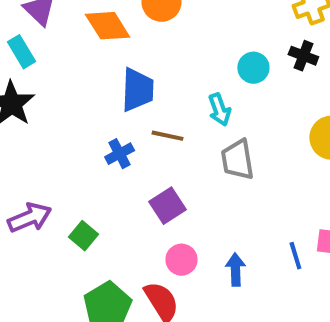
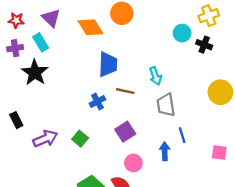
cyan circle: (253, 68) -> (182, 33), moved
green square: (84, 236) -> (80, 139), moved
blue line: (295, 256) -> (182, 135), moved
blue arrow: (235, 270) -> (165, 151), moved

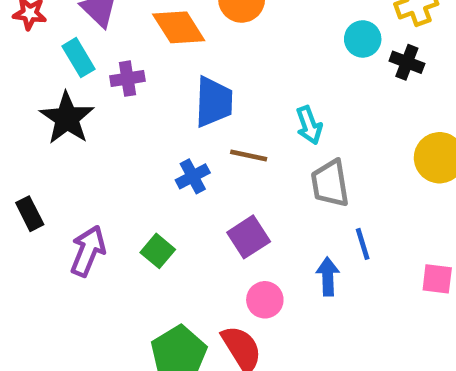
purple cross: (15, 48) -> (127, 79), moved
purple arrow: (45, 139) -> (88, 251), turned -45

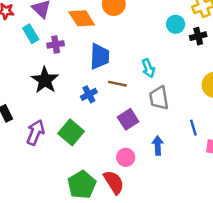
black cross: (407, 62) -> (198, 36), turned -35
black star: (67, 118) -> (45, 80), moved
purple square: (249, 237) -> (128, 119), moved
blue line: (363, 244) -> (193, 128), moved
green square: (158, 251) -> (71, 132), size x1.5

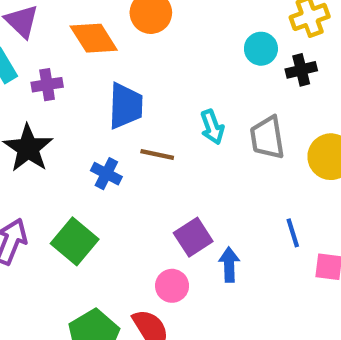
blue cross: (89, 94) -> (106, 174), turned -35
gray trapezoid: (159, 98) -> (267, 138), moved
purple square: (128, 119) -> (193, 237), moved

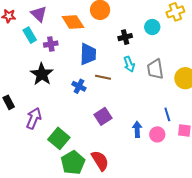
black cross: (301, 70) -> (125, 37), moved
purple square: (193, 237) -> (103, 116), moved
green square: (75, 241) -> (59, 138), moved
pink circle: (172, 286) -> (157, 134), moved

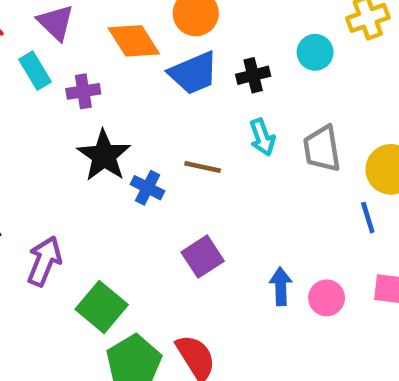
blue trapezoid: (88, 54) -> (193, 73), moved, turned 65
black star: (42, 74) -> (104, 156), moved
blue line: (167, 114) -> (368, 218), moved

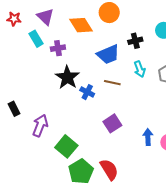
blue trapezoid: (193, 73) -> (108, 54), moved

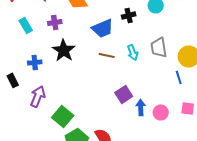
cyan rectangle: (36, 39) -> (26, 25), moved
cyan arrow: (140, 69) -> (133, 52), moved
blue cross: (87, 92) -> (35, 62), moved, turned -32
purple square: (112, 123) -> (124, 94), moved

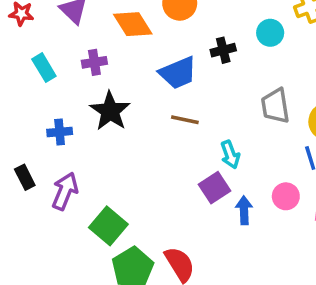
cyan arrow: (133, 52) -> (230, 155), moved
black rectangle: (13, 80) -> (25, 177), moved
pink circle: (161, 112) -> (286, 196), moved

